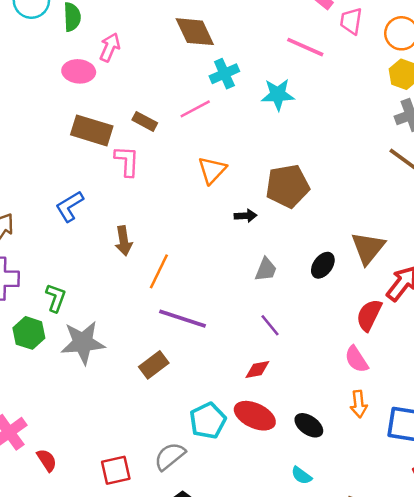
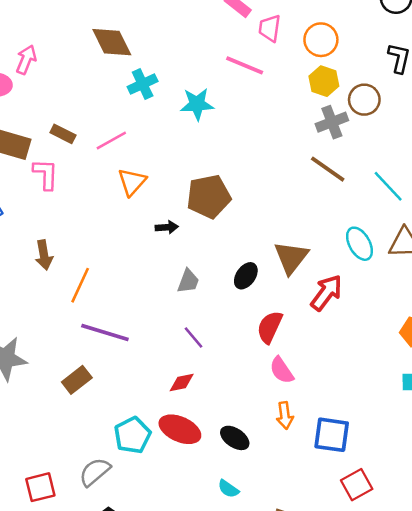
pink line: (305, 47) -> (245, 65), moved
pink line: (195, 109) -> (111, 140), moved
red semicircle: (369, 315) -> (270, 327), moved

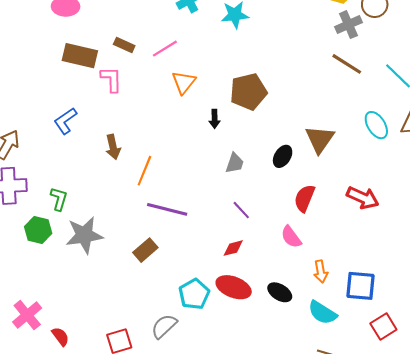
black arrow: (167, 227) -> (215, 119), turned 96
red arrow: (326, 293) -> (363, 198), moved, turned 80
pink semicircle: (282, 370) -> (291, 237), moved
cyan semicircle: (228, 489) -> (322, 313), moved, size x1.6

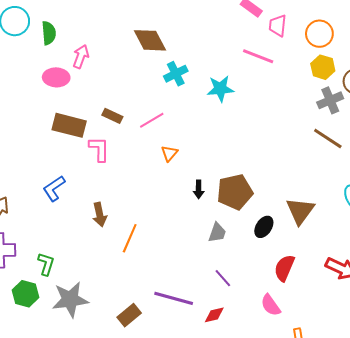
orange triangle: (184, 82) -> (169, 153), size x0.7
brown pentagon: (248, 92) -> (235, 192), moved
purple line: (167, 209) -> (174, 298), moved

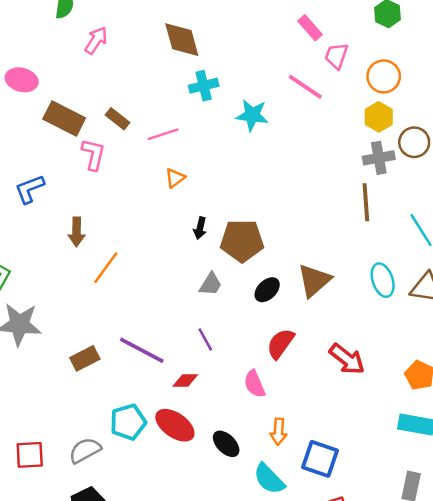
pink ellipse: (56, 77) -> (22, 80), moved
brown line: (328, 138) -> (366, 202), turned 40

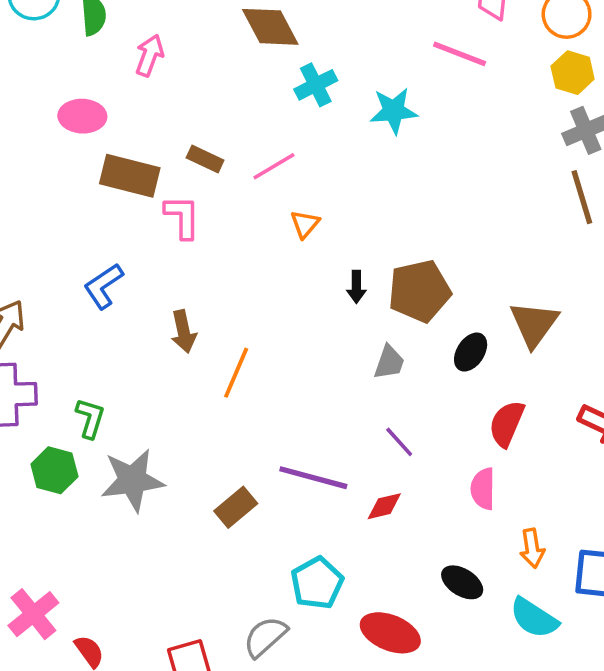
pink ellipse: (22, 80) -> (82, 116), moved
pink semicircle: (254, 384) -> (483, 489), turned 36
red ellipse: (175, 425) -> (390, 633), moved

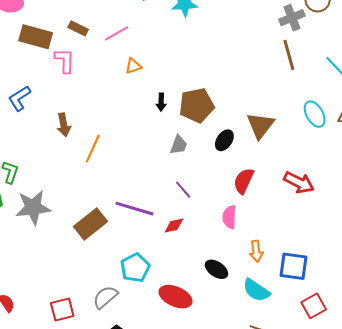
orange triangle: (305, 224) -> (133, 66), turned 30
brown rectangle: (236, 507) -> (91, 224), size x1.4

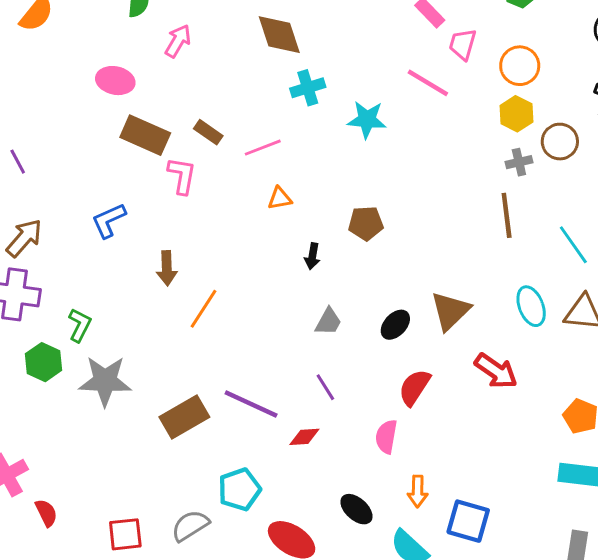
gray cross: (292, 18) -> (519, 162), size x0.7
brown pentagon: (197, 105) -> (366, 223), moved, size x0.7
red arrow: (299, 183) -> (496, 371), moved

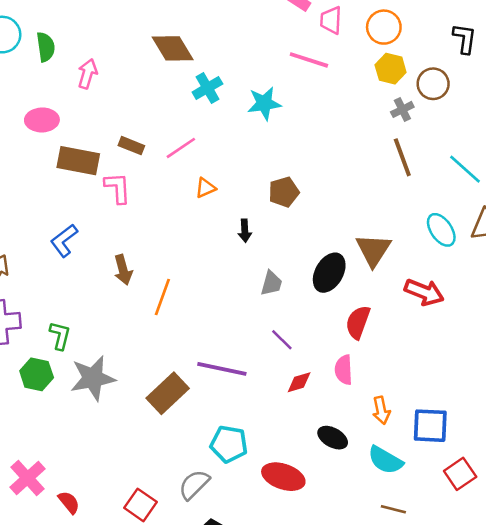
black ellipse: (395, 325) -> (329, 273), size x1.4
red diamond: (304, 437) -> (299, 382), moved
cyan pentagon: (239, 489) -> (229, 444), turned -30
red square: (125, 534) -> (140, 505), turned -36

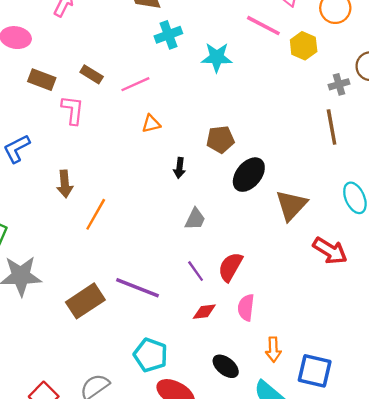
yellow hexagon: (391, 69) -> (304, 46), moved
brown rectangle: (78, 161) -> (42, 80), size x0.7
black ellipse: (329, 273) -> (249, 175), moved
red semicircle: (358, 322) -> (230, 267), moved
cyan pentagon: (229, 444) -> (151, 355), moved

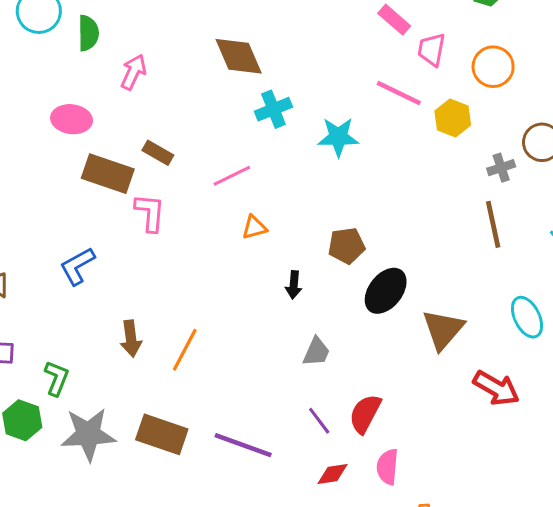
brown rectangle: (92, 74) -> (158, 153), moved
brown rectangle: (42, 80) -> (108, 174), size x1.4
brown arrow: (65, 184) -> (131, 339), moved
brown rectangle: (85, 301) -> (162, 434), moved, turned 54

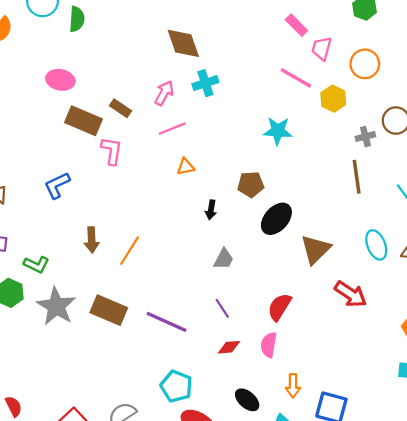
pink arrow: (133, 72) -> (164, 93), moved
cyan star: (338, 137) -> (278, 131), moved
green L-shape: (57, 378) -> (36, 264), turned 90
red semicircle: (365, 414) -> (279, 307), moved
gray star: (88, 434) -> (56, 306), turned 30

